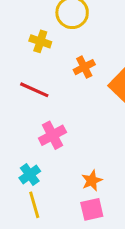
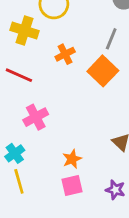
yellow cross: (40, 41) -> (25, 30), size x1.4

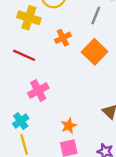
gray line: (111, 39) -> (96, 15), moved

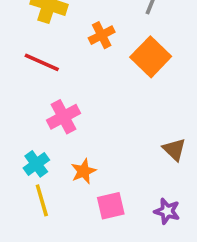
orange star: (69, 126) -> (84, 171), moved

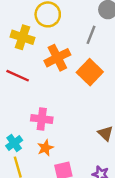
orange cross: (102, 35) -> (57, 58), size x1.5
pink cross: (64, 117) -> (42, 119), moved, turned 35

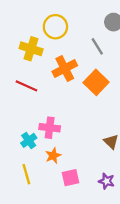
gray line: (91, 35) -> (97, 46), turned -54
cyan cross: (14, 143) -> (29, 140), moved

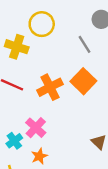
orange cross: (65, 68) -> (50, 87), moved
pink cross: (50, 128) -> (36, 128), turned 36

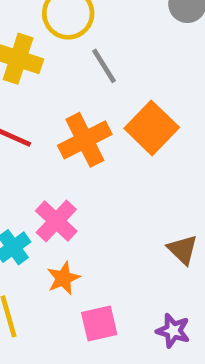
gray line: (85, 44) -> (104, 66), moved

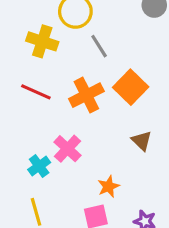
brown triangle: (183, 250) -> (142, 141), moved
orange star: (63, 278) -> (109, 187), moved

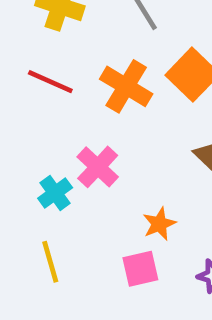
orange cross: (86, 95) -> (126, 86), turned -32

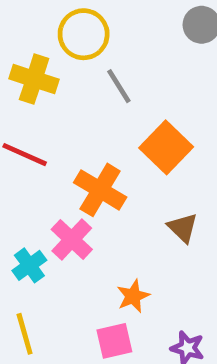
orange cross: (126, 86) -> (100, 190), moved

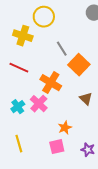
gray line: (119, 86) -> (62, 49), moved
cyan cross: (29, 265) -> (18, 107), moved

